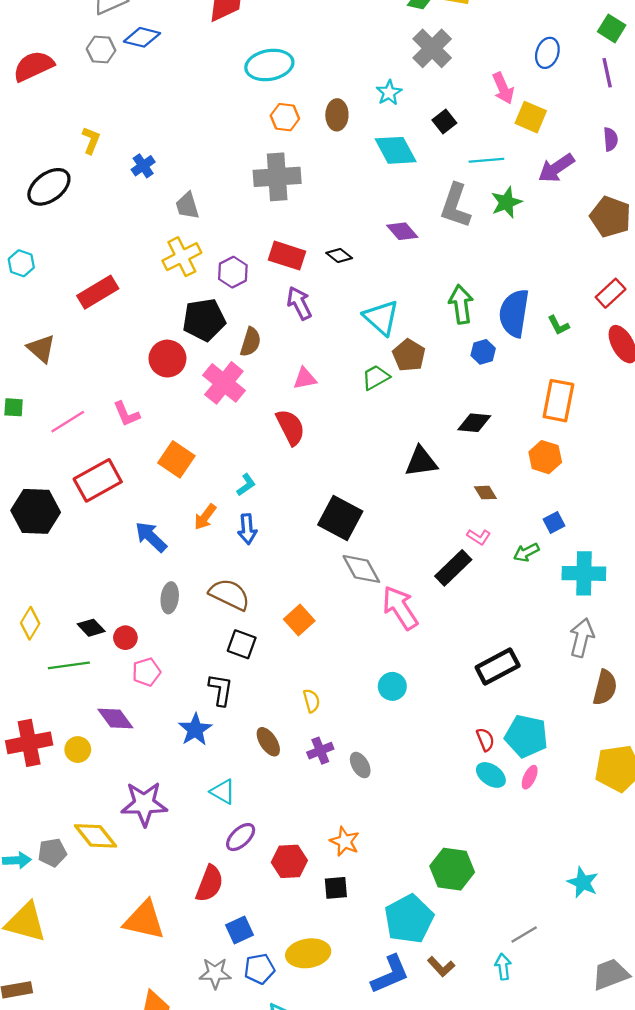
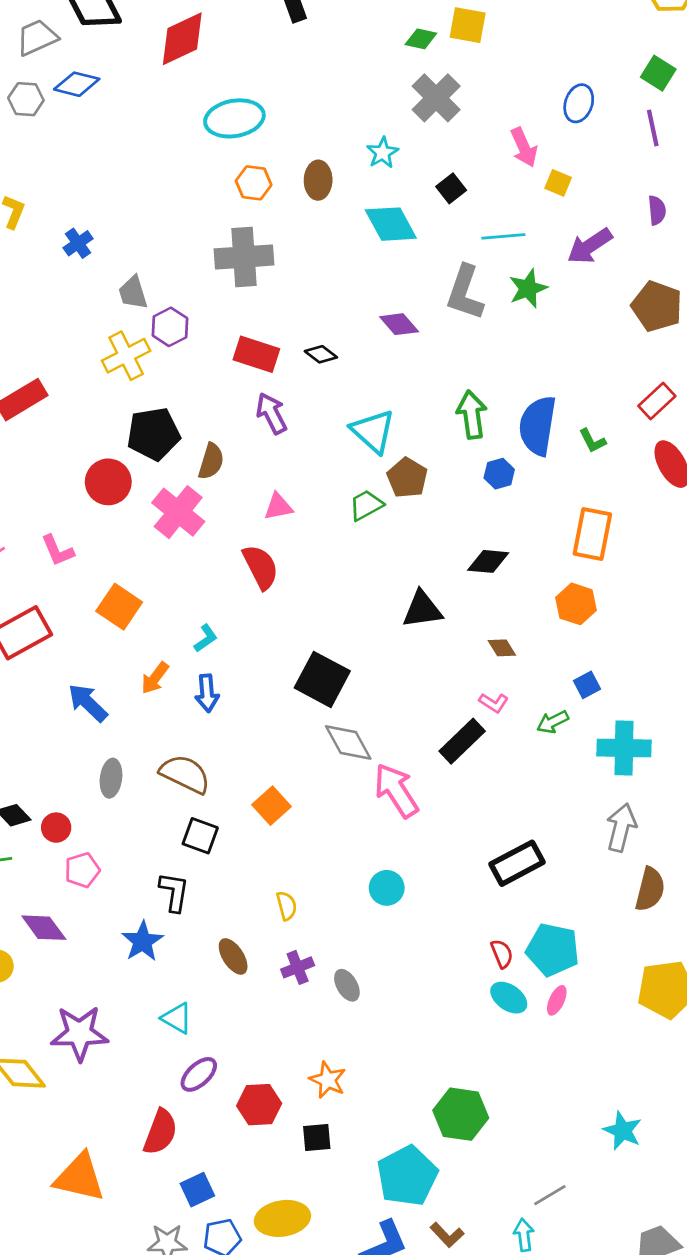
yellow square: (531, 117) -> (558, 183), size x0.7
purple hexagon: (233, 272) -> (170, 327), moved

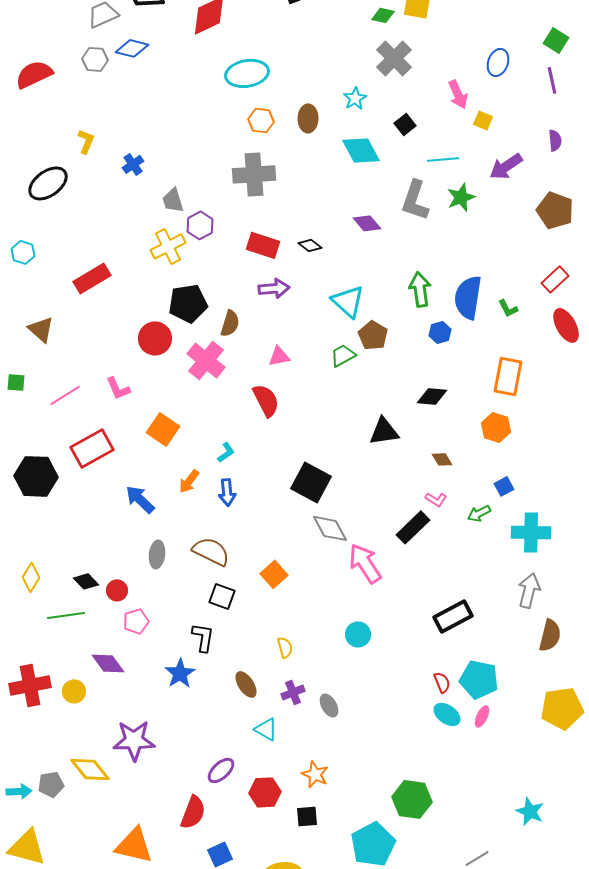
purple arrow: (271, 413) -> (274, 288), turned 112
cyan triangle: (177, 1018) -> (266, 729), moved

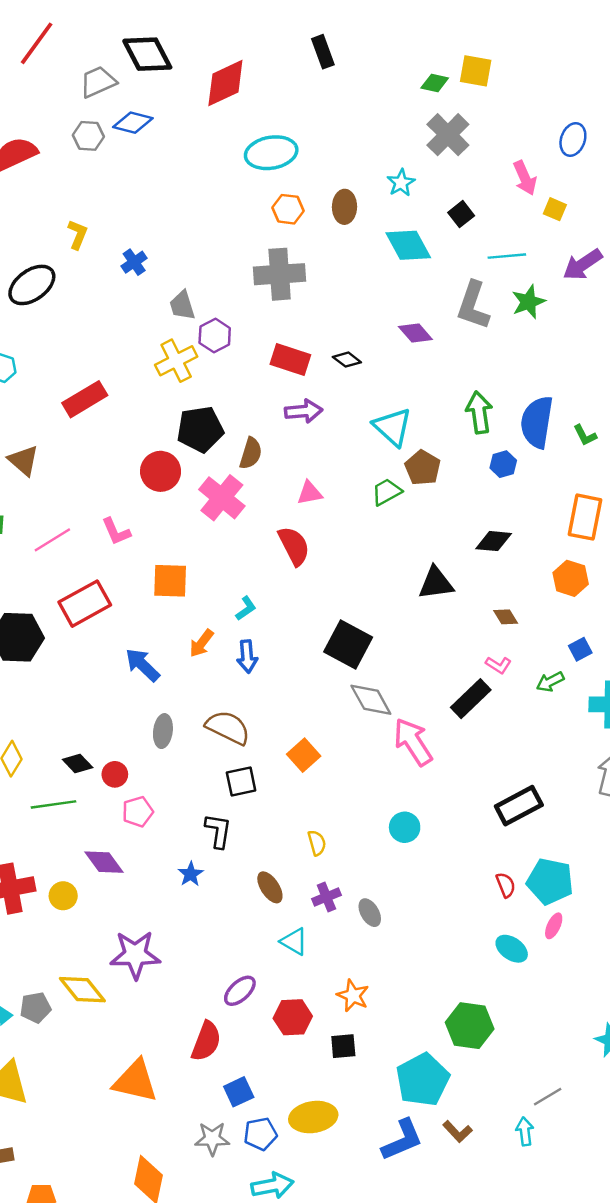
orange square: (163, 429) -> (170, 581), turned -32
black square: (222, 596) -> (241, 782), turned -32
blue star: (180, 673) -> (191, 874), size x0.7
cyan ellipse: (447, 714) -> (512, 949), moved

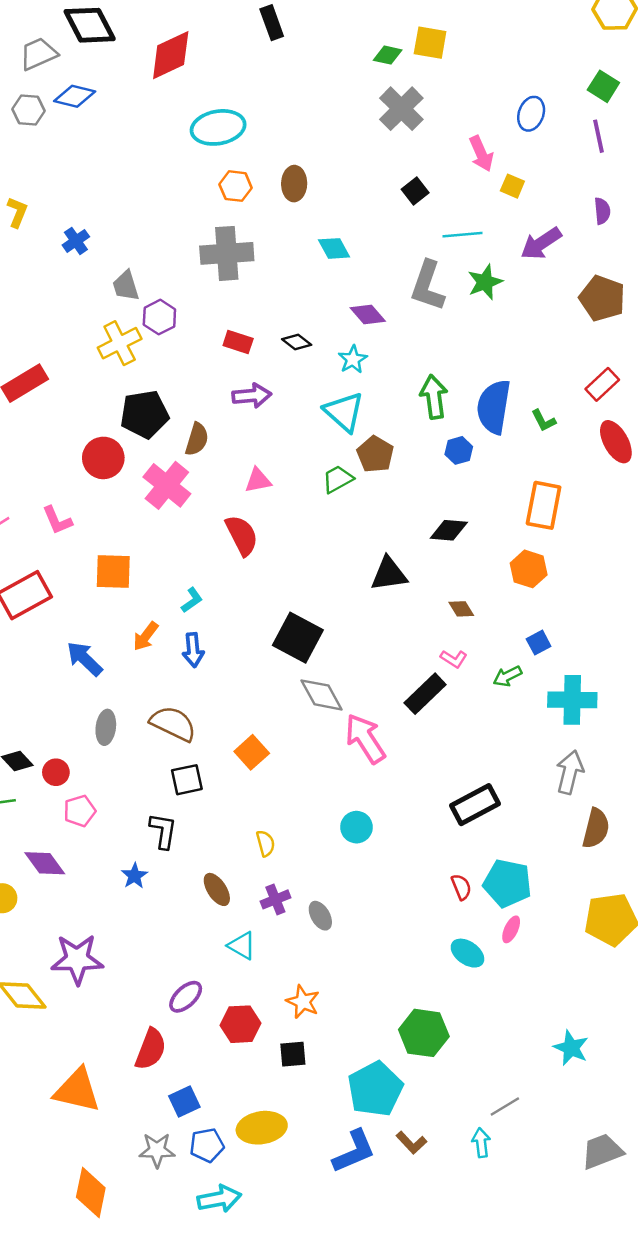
cyan star: (401, 183) -> (353, 359), moved
cyan diamond: (408, 245) -> (334, 248), moved, size x0.7
red rectangle: (290, 360) -> (238, 342), size x0.7

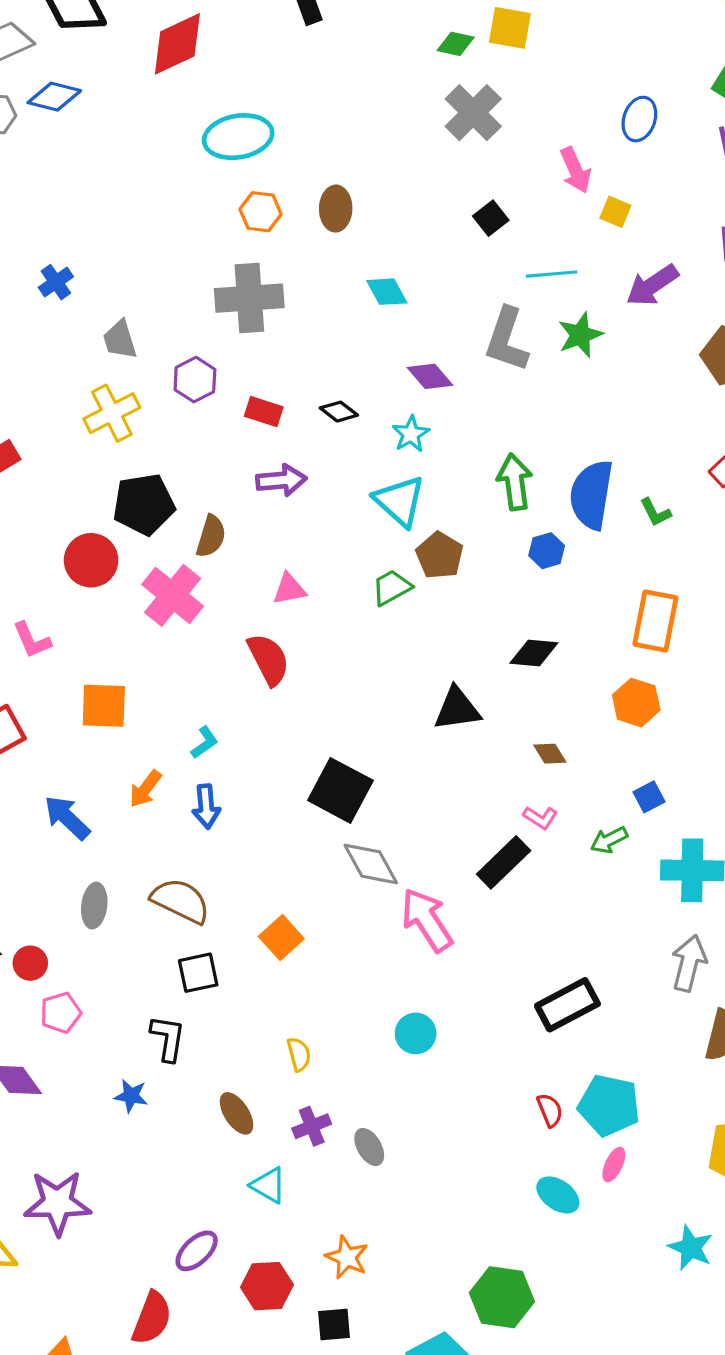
purple hexagon: (159, 317) -> (195, 380), moved
blue star: (134, 876) -> (131, 1096), turned -30
cyan star: (571, 1048) -> (691, 1248), moved

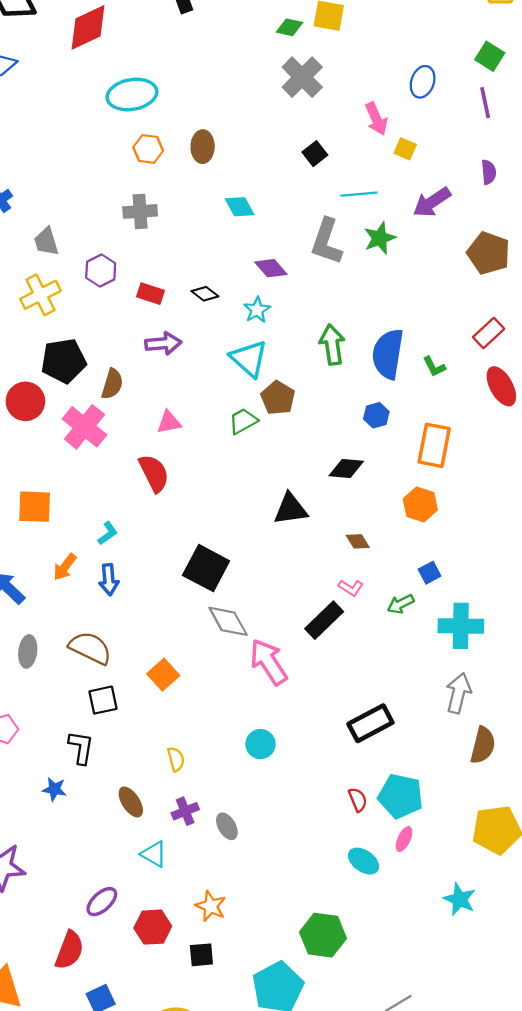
gray cross: (249, 298) -> (140, 211), size x0.7
blue hexagon: (547, 551) -> (376, 415), moved

